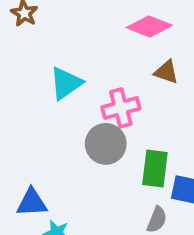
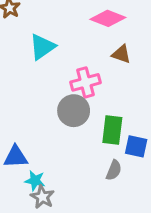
cyan triangle: (66, 83) -> (42, 47), moved

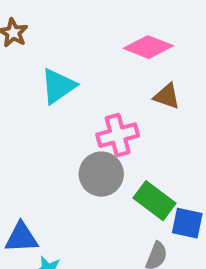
green rectangle: (112, 130) -> (154, 201), turned -60

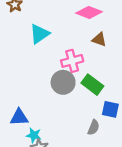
green rectangle: (154, 201) -> (92, 85), moved

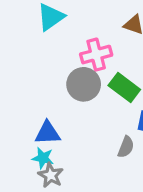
blue triangle: (19, 117) -> (48, 133), moved

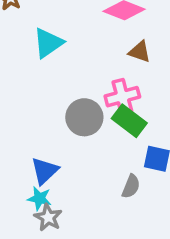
pink cross: (96, 55) -> (122, 97), moved
blue triangle: (48, 133) -> (45, 171), turned -40

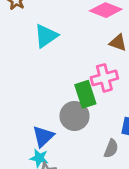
gray circle: (84, 117) -> (74, 116), moved
green rectangle: (129, 121) -> (85, 94), moved, turned 35

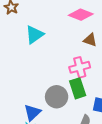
green rectangle: (85, 94) -> (78, 88), moved

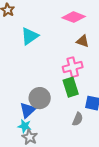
gray circle: (57, 97) -> (40, 98), moved

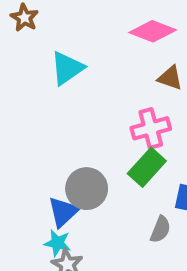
green rectangle: (71, 87) -> (147, 167), turned 60

